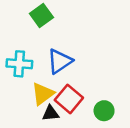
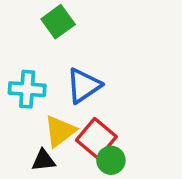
green circle: (104, 111) -> (111, 160), moved
black triangle: (51, 113) -> (44, 160), moved

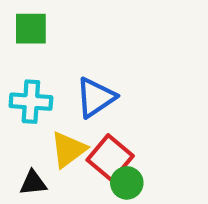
green square: (58, 22) -> (31, 29), moved, turned 36
black triangle: (44, 160) -> (33, 183), moved

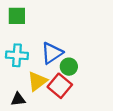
green circle: (127, 183) -> (69, 67), moved

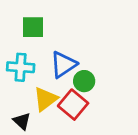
green square: (17, 16) -> (33, 27), moved
black triangle: (18, 99) -> (22, 121), turned 49

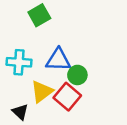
green square: (33, 27) -> (39, 15), moved, turned -30
blue triangle: (63, 64) -> (58, 60), turned 36

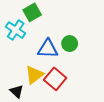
cyan cross: (19, 62) -> (16, 30), moved, turned 30
green circle: (77, 75) -> (70, 44), moved

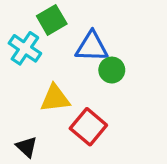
blue triangle: (48, 49) -> (92, 47), moved
yellow triangle: (34, 75) -> (55, 98), moved, turned 30

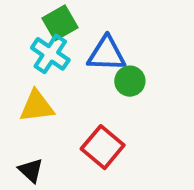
cyan cross: (25, 48) -> (50, 54), moved
yellow triangle: (55, 98) -> (37, 106), moved

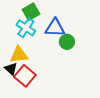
red square: (103, 147) -> (25, 76), moved
black triangle: (31, 170) -> (11, 69), moved

